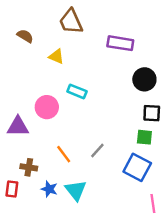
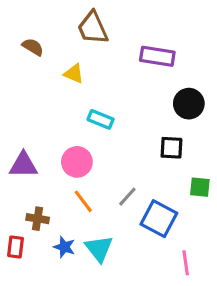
pink circle: (47, 107) -> (77, 162), moved
black square: (152, 113) -> (171, 148), moved
green square: (144, 137) -> (200, 187), moved
blue square: (137, 167) -> (159, 219), moved
pink line: (153, 204) -> (186, 263), moved

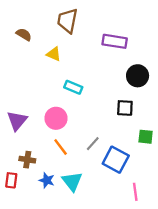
brown trapezoid: (93, 28) -> (67, 21), turned 35
purple triangle: (23, 165) -> (17, 121), turned -50

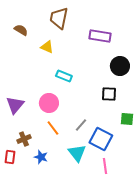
brown cross: (27, 160) -> (24, 139), turned -32
cyan triangle: (72, 181) -> (77, 153), moved
pink line: (135, 192) -> (105, 166), moved

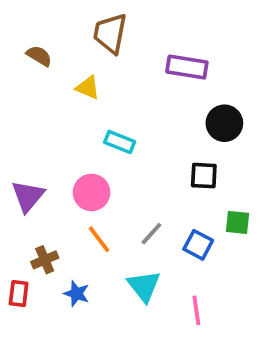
blue square: (101, 139) -> (198, 245), moved, size x0.7

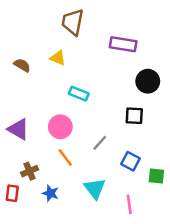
brown semicircle: (39, 56) -> (22, 65), moved
purple triangle: (28, 196) -> (18, 129), turned -40
green square: (237, 222) -> (156, 176), moved
gray line: (151, 234) -> (100, 143), moved

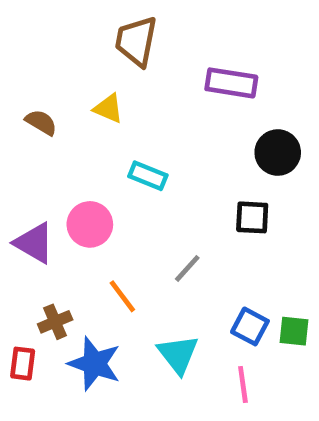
pink circle: (60, 127) -> (90, 224), moved
blue square: (131, 161) -> (250, 326), moved
blue star: (50, 193) -> (94, 364), size x1.6

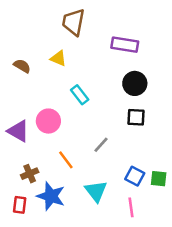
black circle: (278, 153) -> (135, 83), moved
cyan rectangle: (148, 176) -> (80, 95), turned 30
red rectangle: (23, 364) -> (20, 205), moved

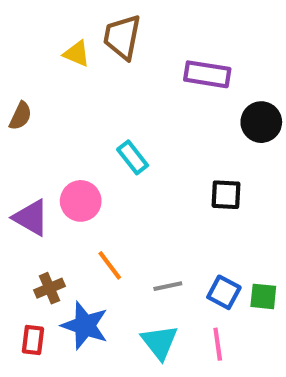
yellow triangle: (58, 58) -> (77, 54), moved
brown semicircle: (22, 66) -> (20, 116), moved, turned 84
black circle: (135, 83) -> (261, 122), moved
gray line: (101, 145) -> (168, 286), moved, turned 36
cyan triangle: (96, 191) -> (160, 342), moved

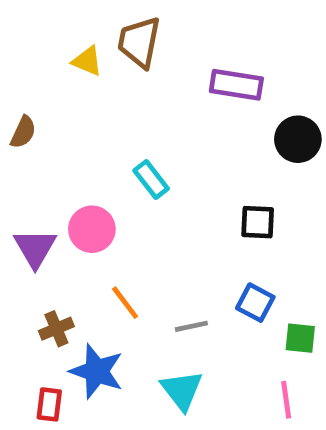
purple triangle: (31, 218) -> (35, 248), turned 30
blue square: (224, 292) -> (255, 303), moved
red rectangle: (33, 340) -> (49, 404), moved
pink line: (218, 344) -> (286, 400), moved

